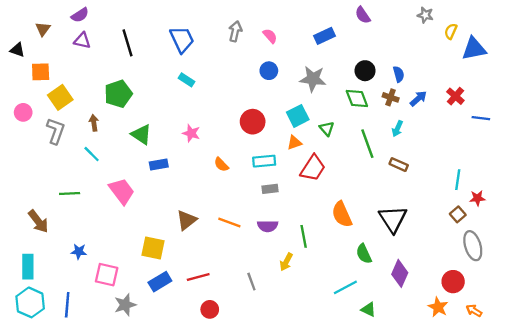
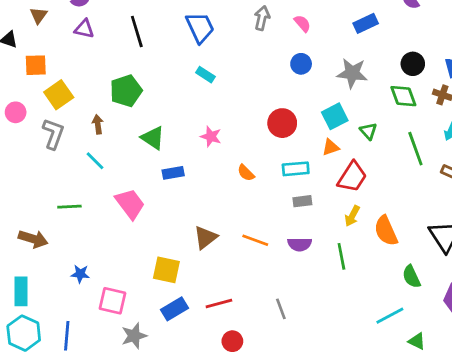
brown arrow: (38, 221) -> (33, 239), turned -35
yellow arrow: (286, 262) -> (352, 216), moved

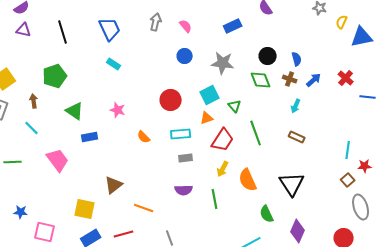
green line: (415, 149) -> (256, 133), moved
orange line: (255, 240) -> (144, 208), moved

